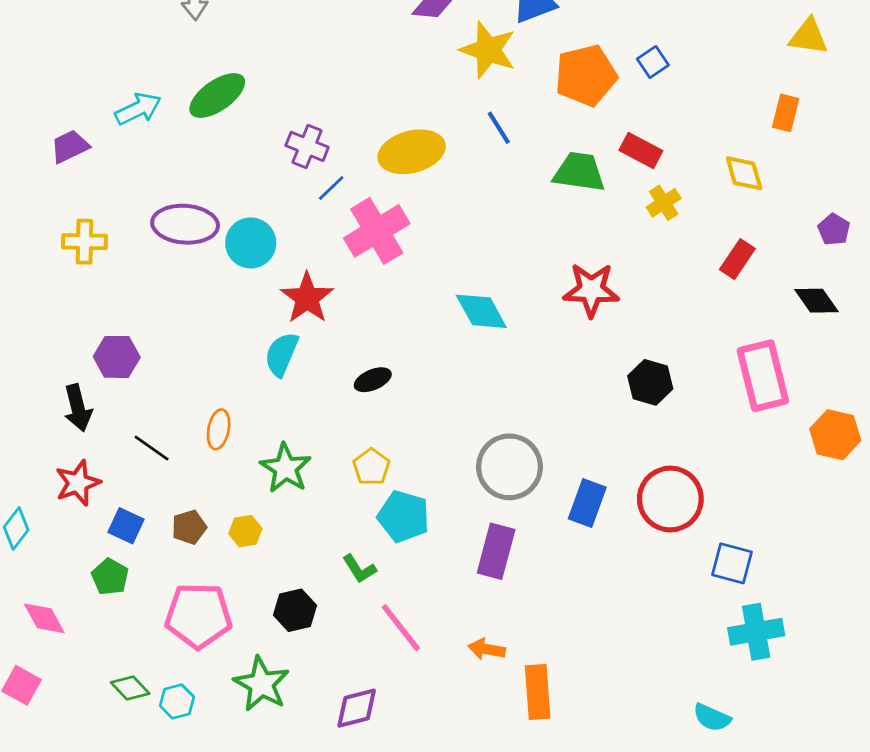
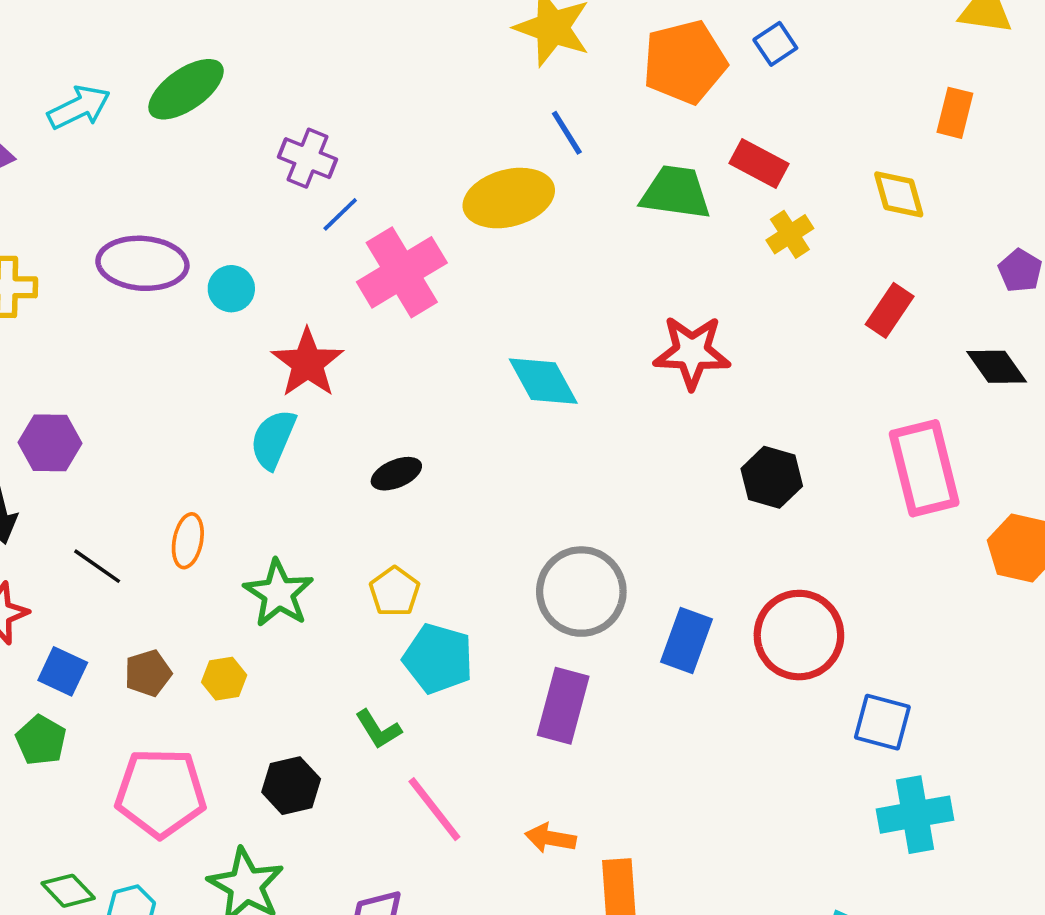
yellow ellipse: (412, 152) -> (509, 198), moved
cyan circle: (251, 243) -> (231, 289), size x0.7

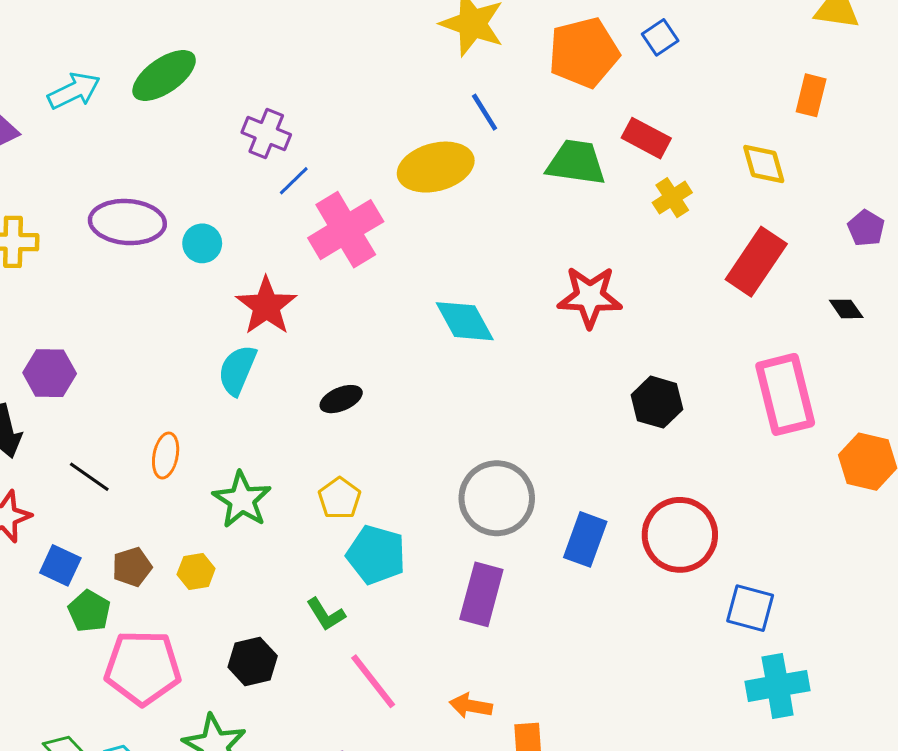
red rectangle: (890, 310) -> (756, 262), size x1.5
black diamond: (997, 367) -> (846, 309), size x0.7
green pentagon: (41, 740) -> (89, 611), moved

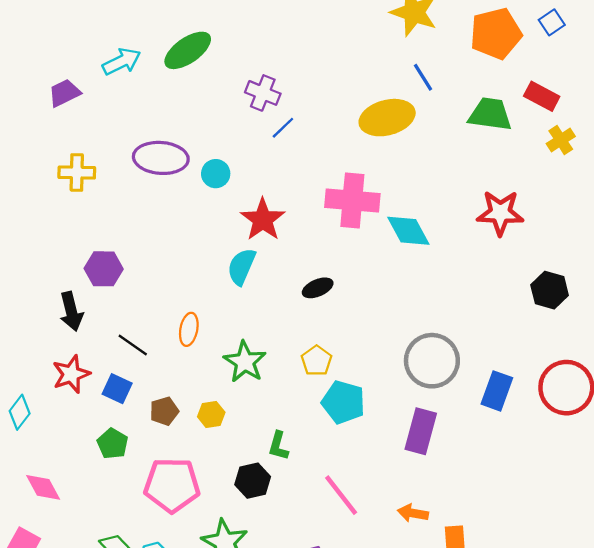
pink cross: (346, 230) -> (352, 200), moved, turned 36
blue square: (60, 565) -> (117, 389), moved
green pentagon: (89, 611) -> (113, 444), moved
green L-shape: (326, 614) -> (278, 446), moved, turned 48

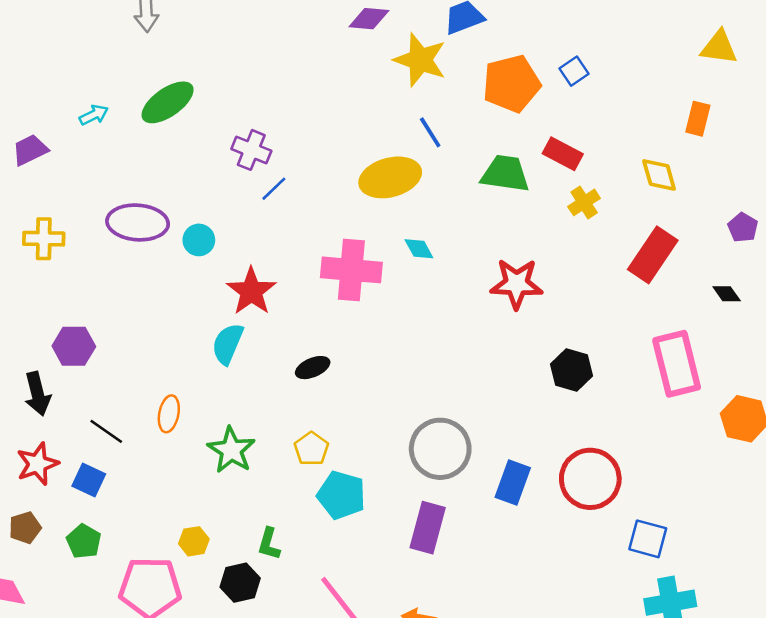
cyan arrow: (122, 62) -> (94, 115), size x0.7
cyan diamond: (408, 231) -> (419, 249), moved, size x0.6
brown pentagon: (164, 411) -> (25, 528), moved
yellow hexagon: (211, 414) -> (194, 541), moved

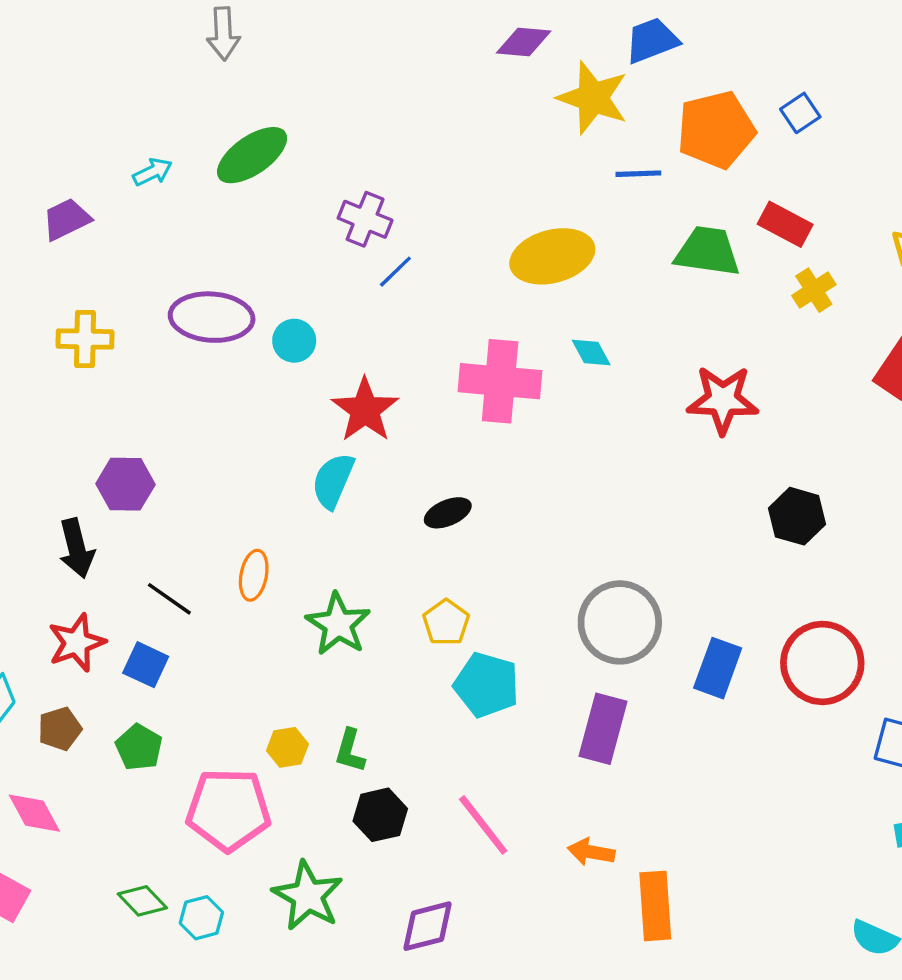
blue line: (430, 132) -> (638, 174), moved, turned -60
green L-shape: (269, 544) -> (350, 751), moved
black hexagon: (240, 583) -> (380, 815), moved

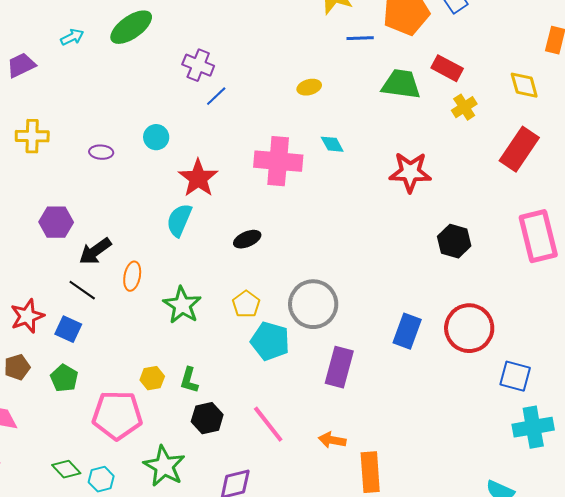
yellow ellipse: (552, 256) -> (309, 87), size x0.5
purple ellipse: (212, 317) -> (101, 152), moved, size x0.5
black arrow: (77, 548) -> (95, 251), moved, turned 68
gray circle: (620, 622) -> (313, 304), moved

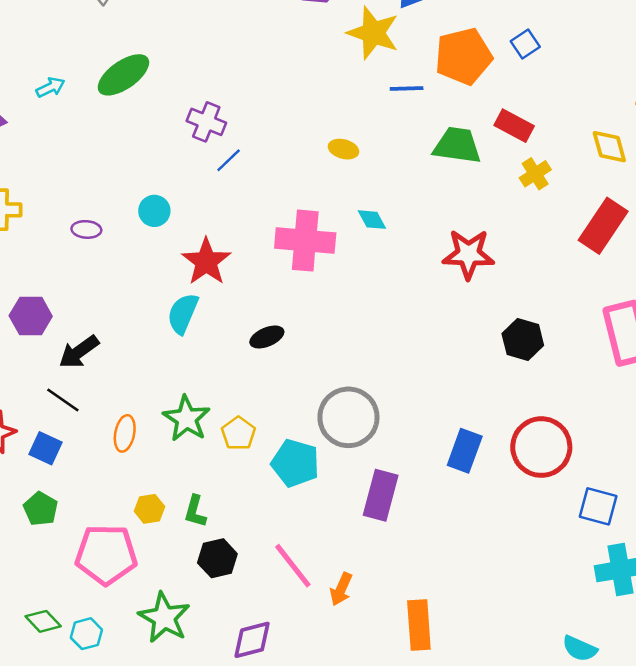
yellow ellipse: (309, 87) -> (344, 149), turned 30
orange ellipse: (132, 276) -> (125, 433), moved
yellow pentagon: (246, 304) -> (238, 433), moved
orange arrow: (332, 440) -> (341, 589), moved, turned -76

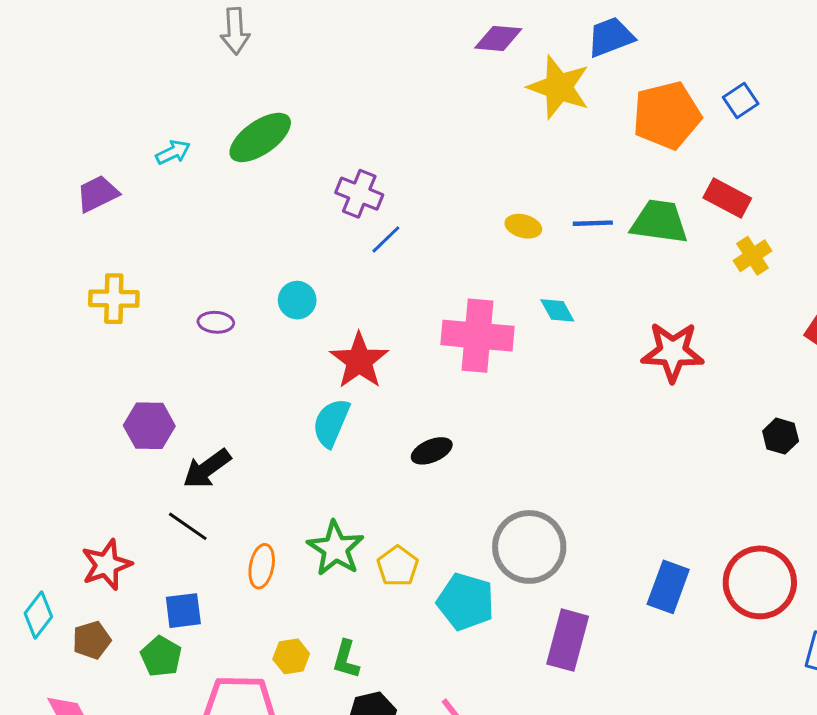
blue line: (407, 88) -> (593, 223), moved
black hexagon: (523, 339) -> (781, 436), moved, size x0.7
blue square: (46, 448) -> (183, 611), moved, turned -32

